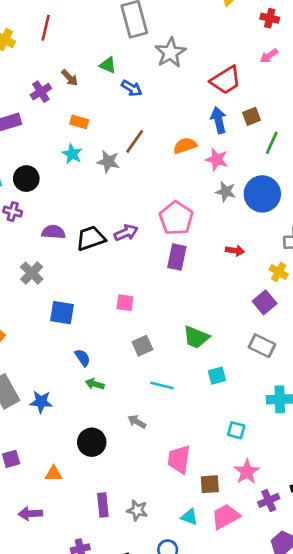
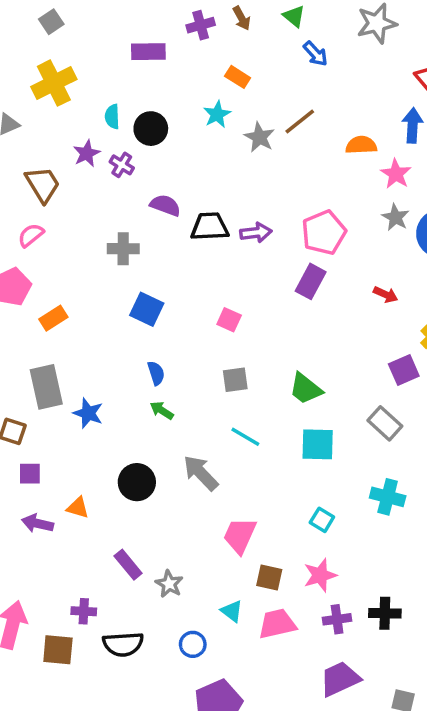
gray cross: (32, 273) -> (123, 249), turned 30
cyan square: (217, 376) -> (318, 444), size x1.5
gray arrow: (137, 422) -> (201, 473), size x1.6
purple rectangle: (103, 505) -> (128, 565), turned -50
purple arrow: (30, 514) -> (37, 523), moved

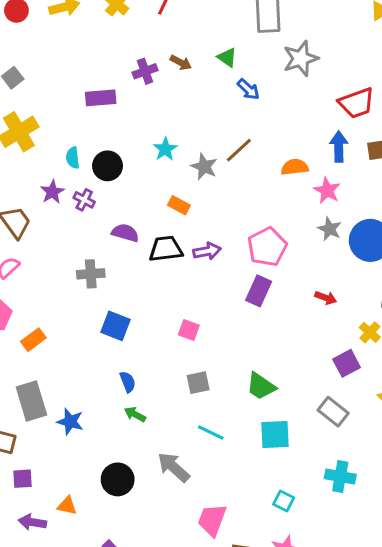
brown arrow: (242, 18) -> (181, 63), turned -30
orange rectangle: (238, 77) -> (179, 205), moved

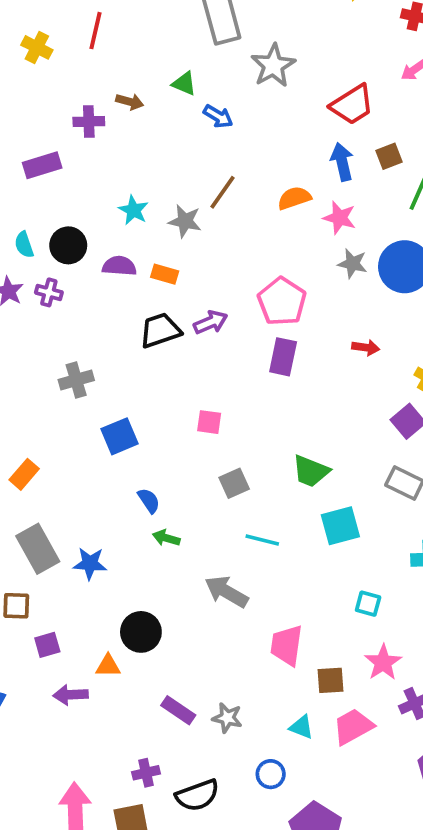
purple cross: (145, 71) -> (89, 122), turned 30
purple semicircle: (125, 233) -> (119, 266), moved
blue square: (115, 326) -> (120, 436), turned -32
black circle: (118, 479) -> (141, 632), moved

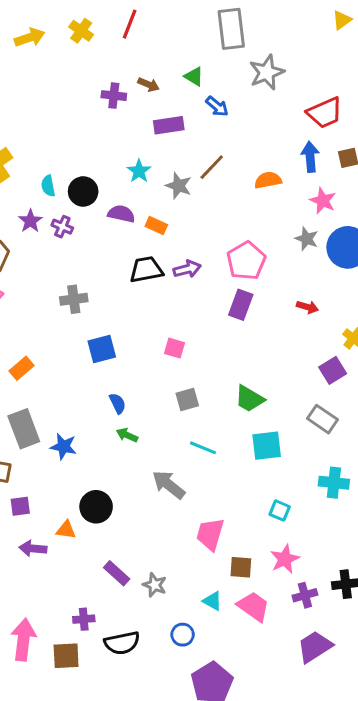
purple rectangle: (42, 165) -> (169, 125), moved
pink star: (339, 218) -> (323, 201), moved
pink trapezoid: (353, 727) -> (253, 606), turned 56

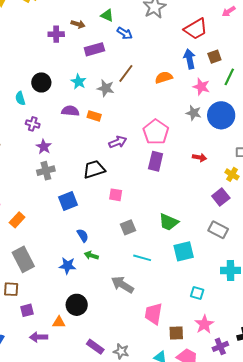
black circle: (83, 191) -> (41, 82), moved
purple star: (30, 221) -> (44, 147), moved
black trapezoid: (146, 270) -> (94, 169), moved
blue star: (63, 447) -> (67, 266), moved

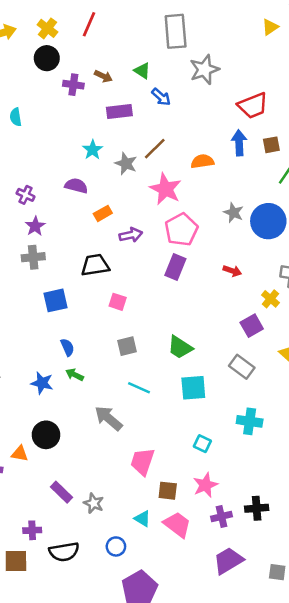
black circle: (41, 82) -> (47, 58), moved
pink star: (201, 87) -> (165, 189), moved, size x1.4
cyan semicircle: (20, 98) -> (16, 117), moved
orange rectangle: (94, 116) -> (103, 213), moved, turned -56

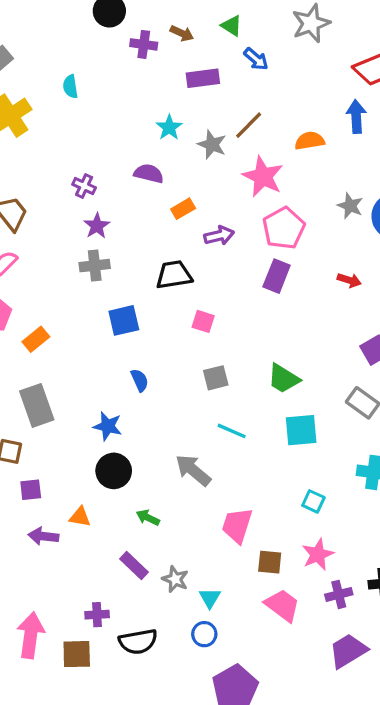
green arrow: (75, 375) -> (148, 518), moved
black circle: (46, 435) -> (114, 471), moved
cyan triangle: (142, 519) -> (210, 598), moved, turned 30

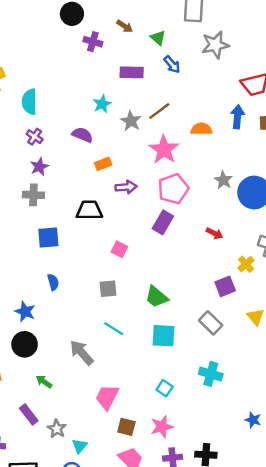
brown arrow: (182, 33) -> (125, 26), moved
cyan semicircle: (70, 87) -> (29, 102), moved, size x1.5
pink square: (203, 321) -> (119, 249), moved

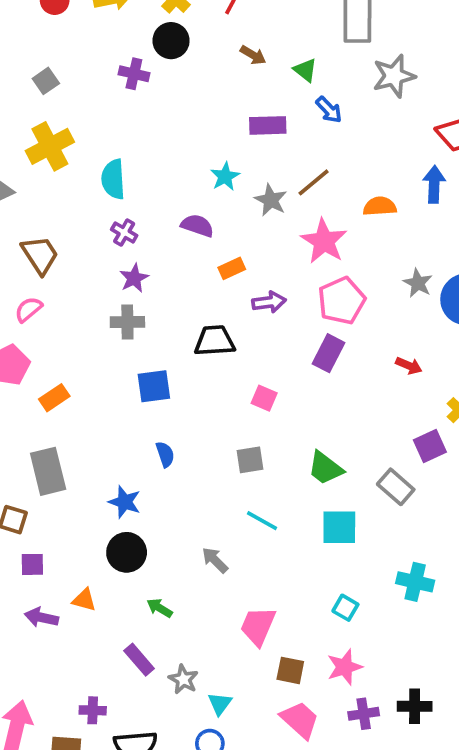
purple cross: (93, 42) -> (134, 74), moved
gray rectangle: (211, 323) -> (396, 487), moved
gray arrow: (82, 353) -> (215, 560), size x0.7

